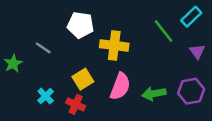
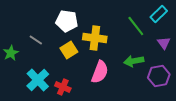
yellow square: (83, 79) -> (69, 50), moved
green arrow: (154, 94) -> (134, 61), moved
cyan cross: (46, 96) -> (38, 80), size x1.6

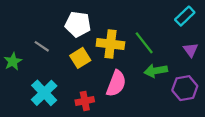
green line: (136, 26) -> (144, 43), moved
red cross: (63, 87) -> (85, 101), moved, turned -35

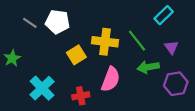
cyan rectangle: (185, 16) -> (164, 15), moved
white pentagon: (78, 24) -> (57, 22), moved
gray line: (42, 46) -> (30, 23), moved
purple triangle: (191, 50) -> (171, 47), moved

